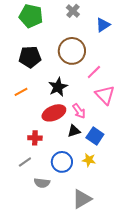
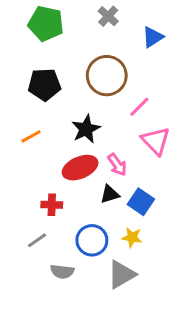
gray triangle: (82, 199) -> (122, 274), moved

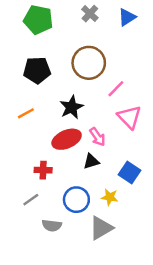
blue triangle: (153, 37) -> (127, 17), moved
blue square: (141, 202) -> (129, 172), moved

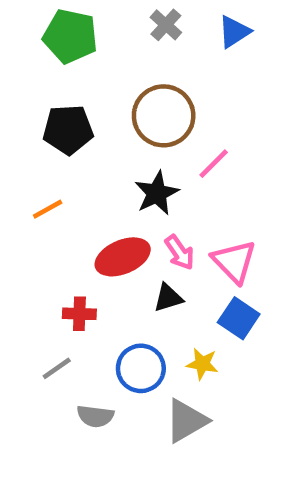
black star: (71, 107) -> (157, 193), moved
pink triangle: (129, 117) -> (234, 261), moved

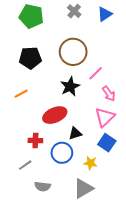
pink arrow: (180, 252) -> (109, 94), moved
pink triangle: (234, 261) -> (105, 117), turned 30
blue circle: (141, 368) -> (62, 153), moved

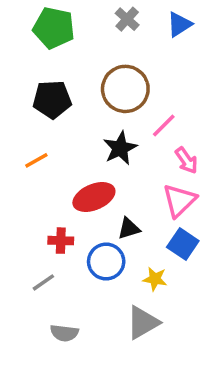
gray semicircle: (43, 186) -> (64, 333), moved

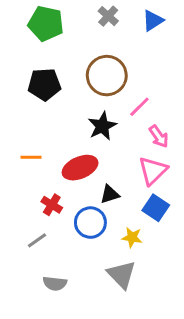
orange line: (36, 160) -> (31, 157), moved, turned 30
red cross: (61, 241) -> (52, 205), turned 30
gray triangle: (143, 323) -> (122, 275), turned -44

